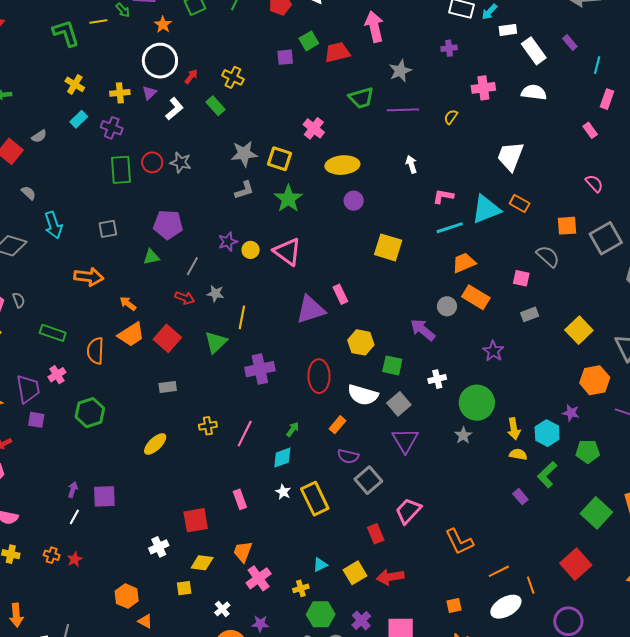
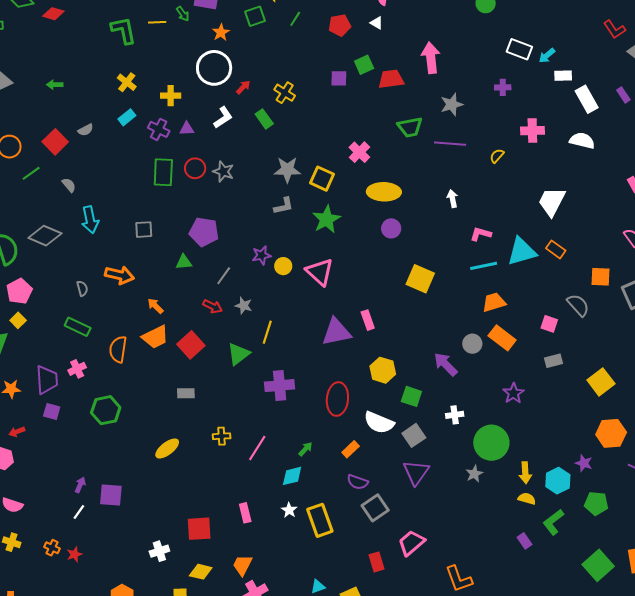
purple triangle: (149, 93) -> (187, 129), moved, turned 35
gray semicircle: (19, 300) -> (82, 288), moved

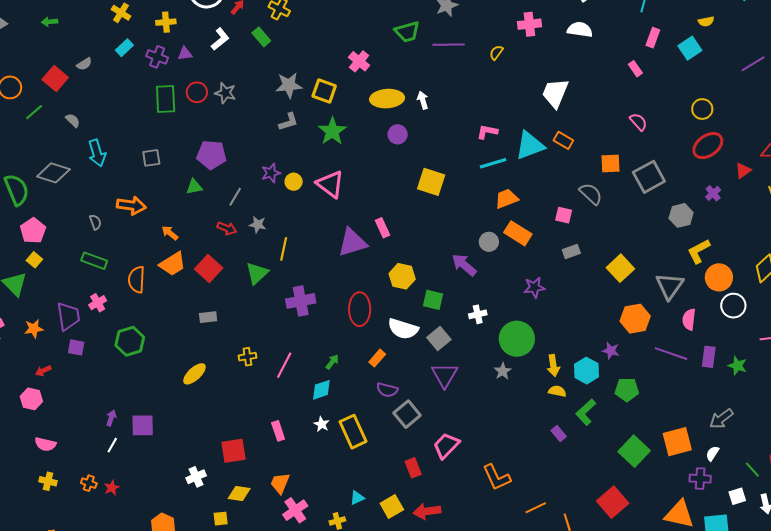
white arrow: (452, 199) -> (423, 100), moved
purple star: (513, 393) -> (534, 287), turned 30

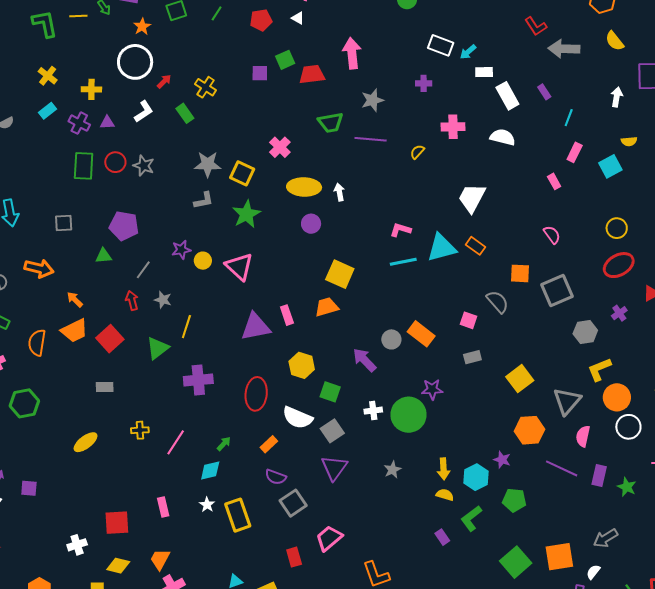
orange trapezoid: (507, 199) -> (327, 307), moved
red arrow: (227, 228) -> (132, 300), turned -132
green circle: (517, 339) -> (408, 415), moved
purple square: (143, 425) -> (29, 488), size x0.7

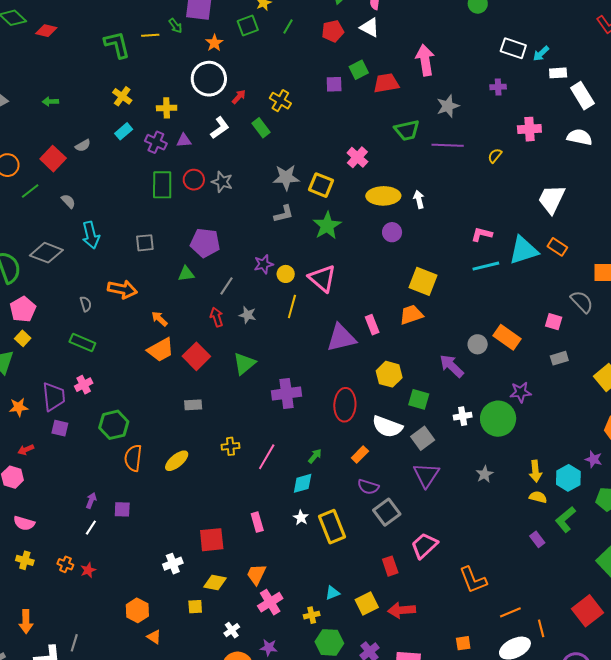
white triangle: (298, 18) -> (370, 27), size x1.5
yellow line: (186, 327) -> (292, 307), moved
orange semicircle: (37, 343) -> (133, 458), moved

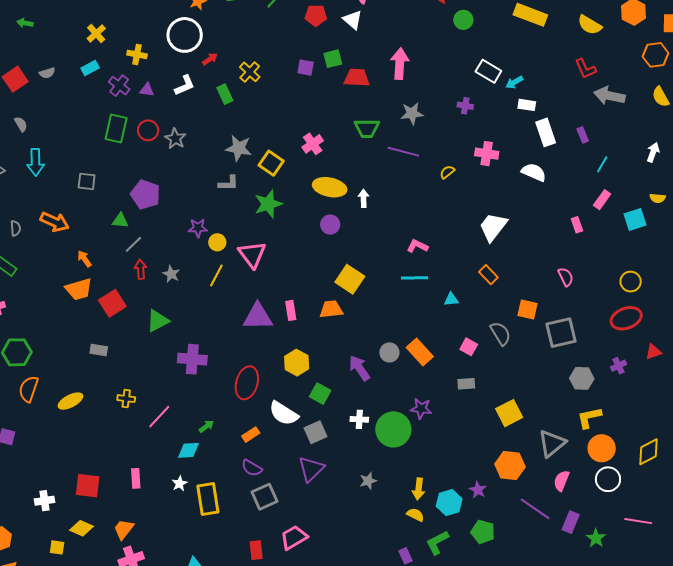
cyan triangle: (523, 250) -> (451, 299), moved, size x0.5
gray line: (227, 286) -> (133, 244), moved

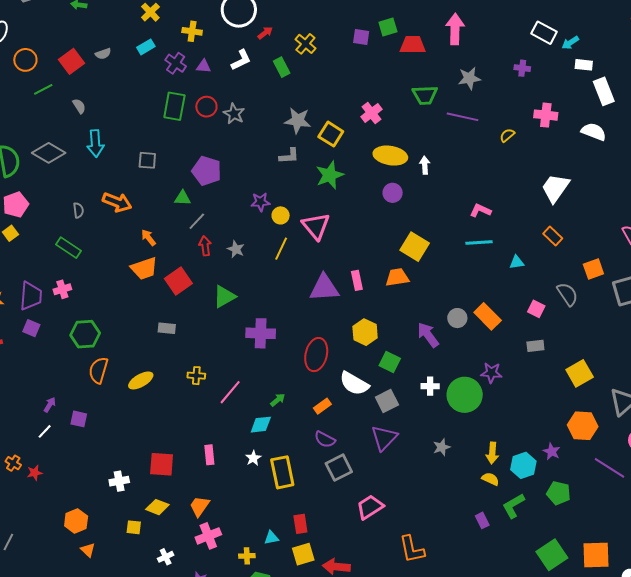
orange square: (528, 310) -> (593, 269), turned -30
red rectangle: (256, 550) -> (300, 524), moved

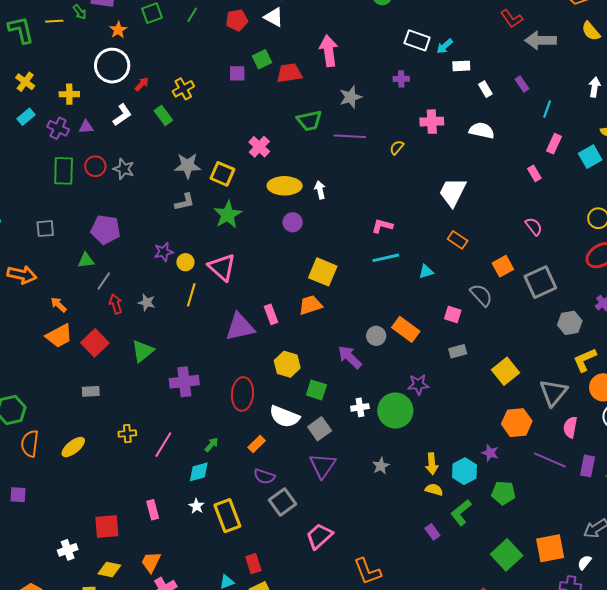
yellow cross: (305, 44) -> (183, 89), turned 30
white rectangle: (604, 91) -> (485, 89), size x0.6

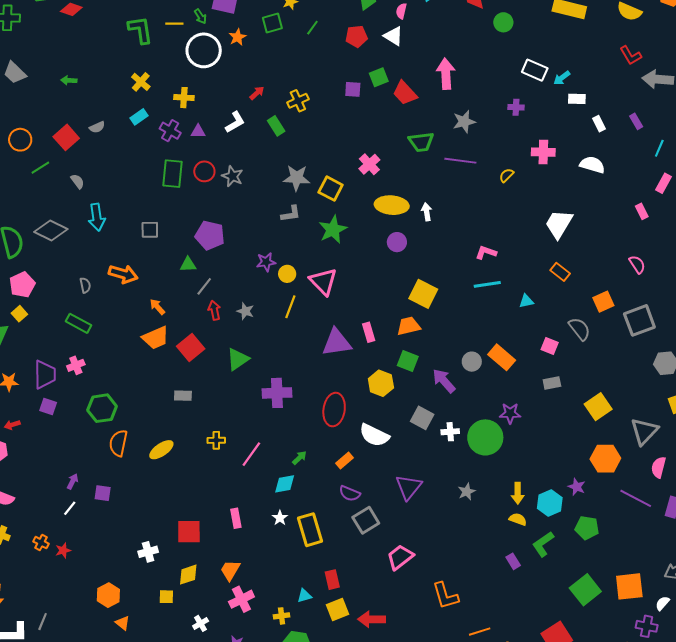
white circle: (112, 66) -> (204, 50), moved
red trapezoid: (289, 73) -> (405, 93), turned -128
green square: (316, 390) -> (408, 361), moved
gray square: (320, 429) -> (422, 418), moved, turned -30
yellow diamond: (109, 569) -> (188, 575), turned -35

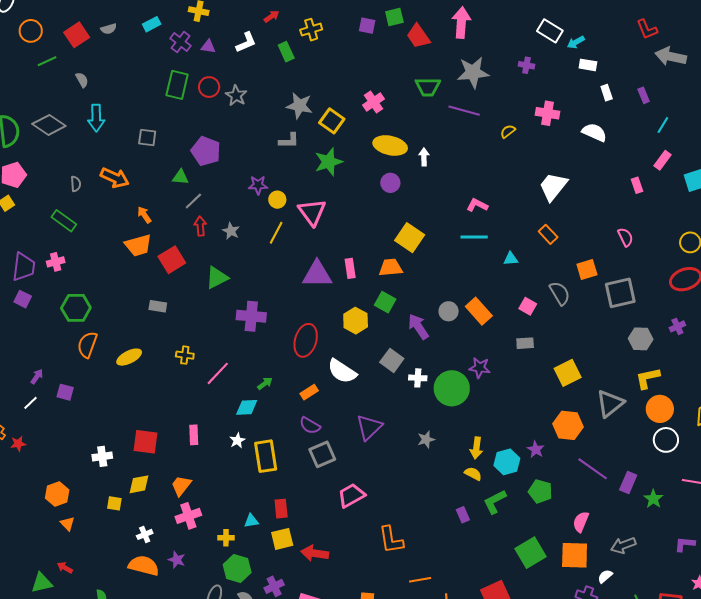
gray star: (464, 122) -> (473, 72), size x1.4
pink semicircle: (658, 467) -> (581, 522), moved

